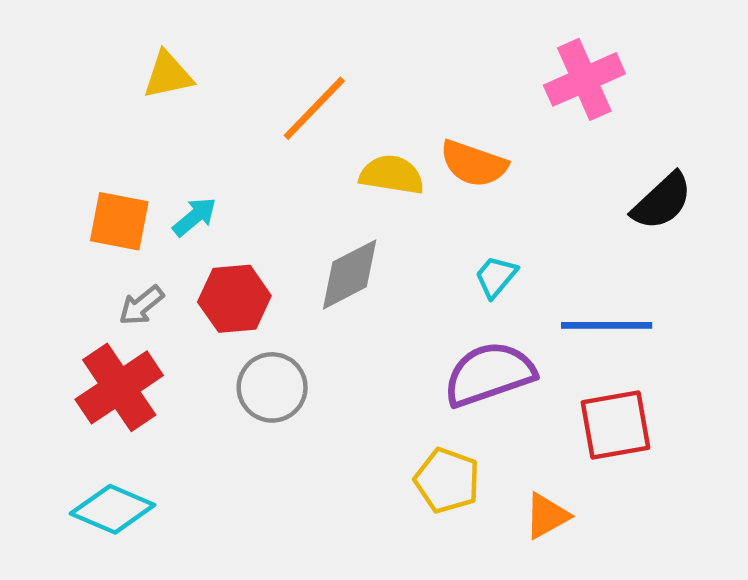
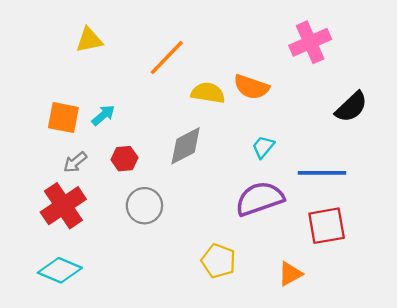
red hexagon: (234, 299) -> (124, 159), size x0.7
yellow pentagon: (447, 480) -> (218, 261), moved

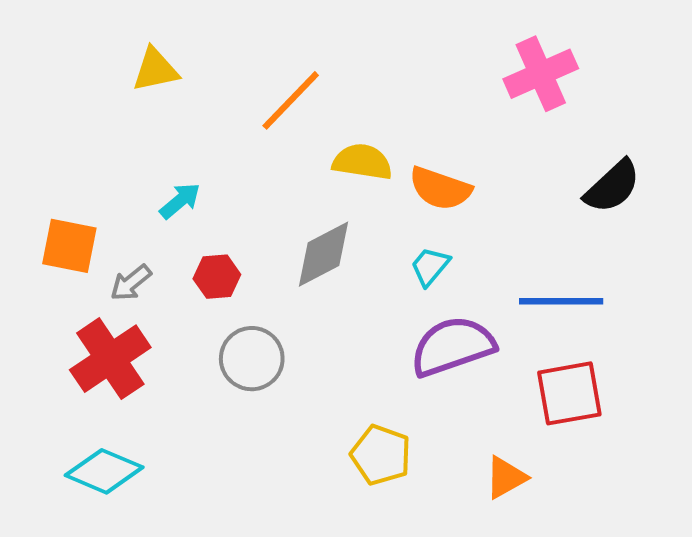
orange semicircle: (251, 87) -> (440, 189), moved
orange square: (63, 118) -> (69, 246), moved
cyan trapezoid: (263, 147) -> (430, 266), moved

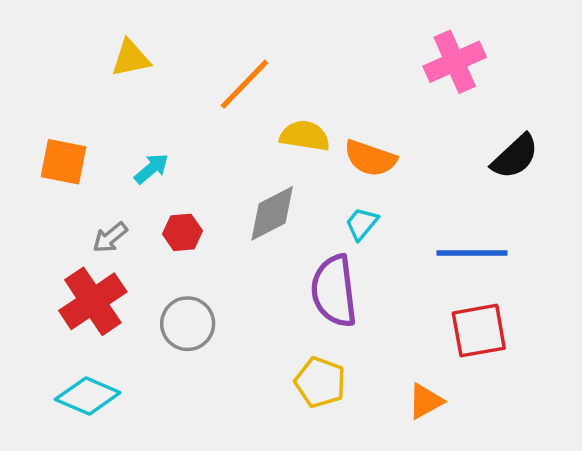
orange square: (69, 246) -> (64, 162), moved
purple semicircle: (453, 346) -> (334, 291), moved, turned -78
gray circle: (252, 359) -> (188, 324), moved

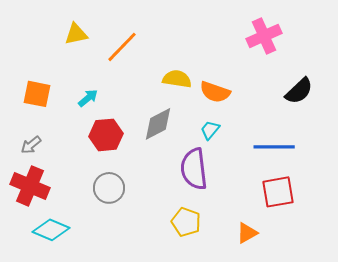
orange line: (244, 84) -> (122, 47), moved
red hexagon: (182, 232) -> (106, 135), size x1.5
gray arrow: (110, 238) -> (31, 145), moved
red cross: (93, 301) -> (30, 186), moved, turned -33

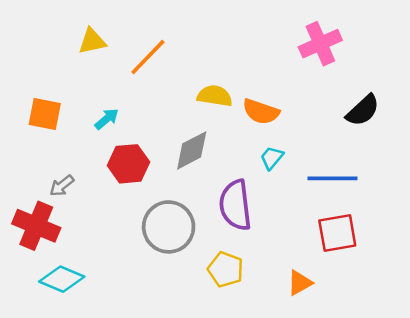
cyan trapezoid: (210, 130) -> (272, 158), moved
gray arrow: (31, 145) -> (62, 186), moved
gray circle: (109, 188) -> (169, 227), moved, size x1.4

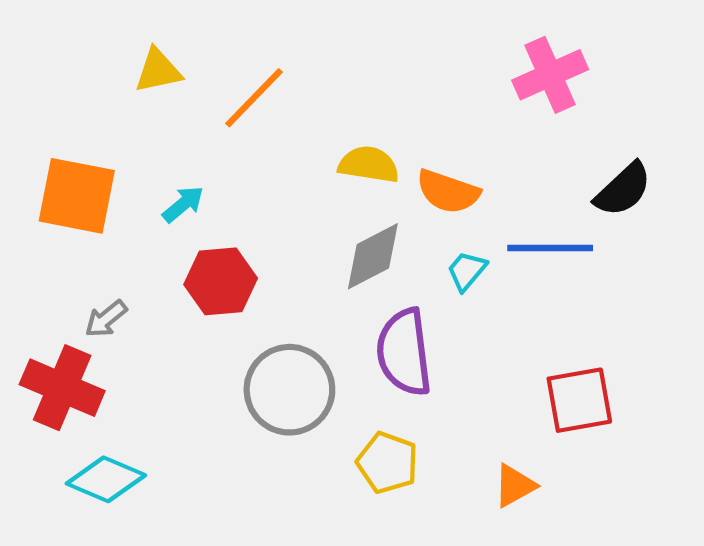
orange square: (45, 114) -> (77, 196), size x1.4
gray diamond: (192, 150) -> (373, 256), moved
blue line: (332, 178) -> (550, 248), moved

